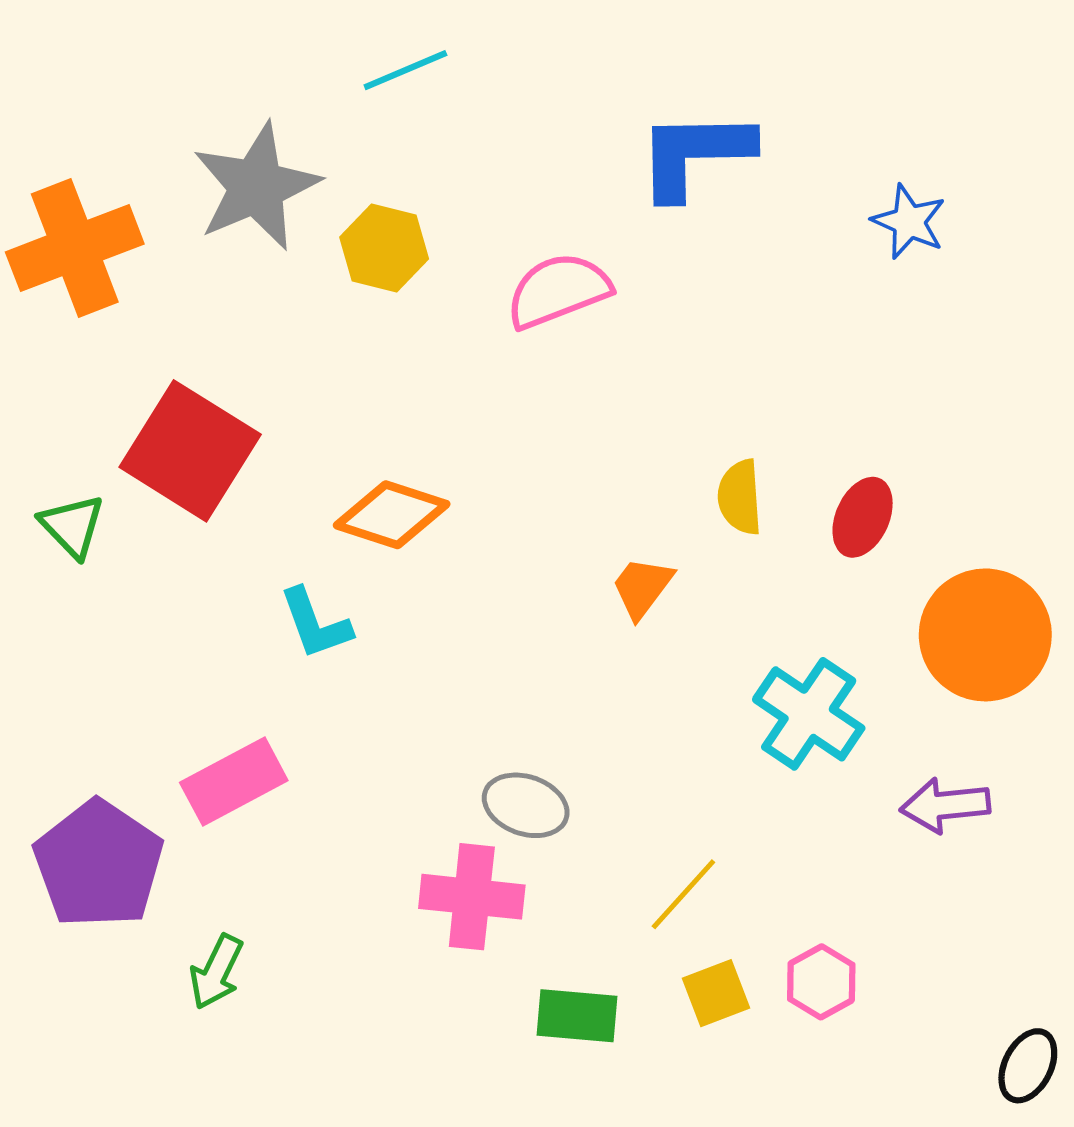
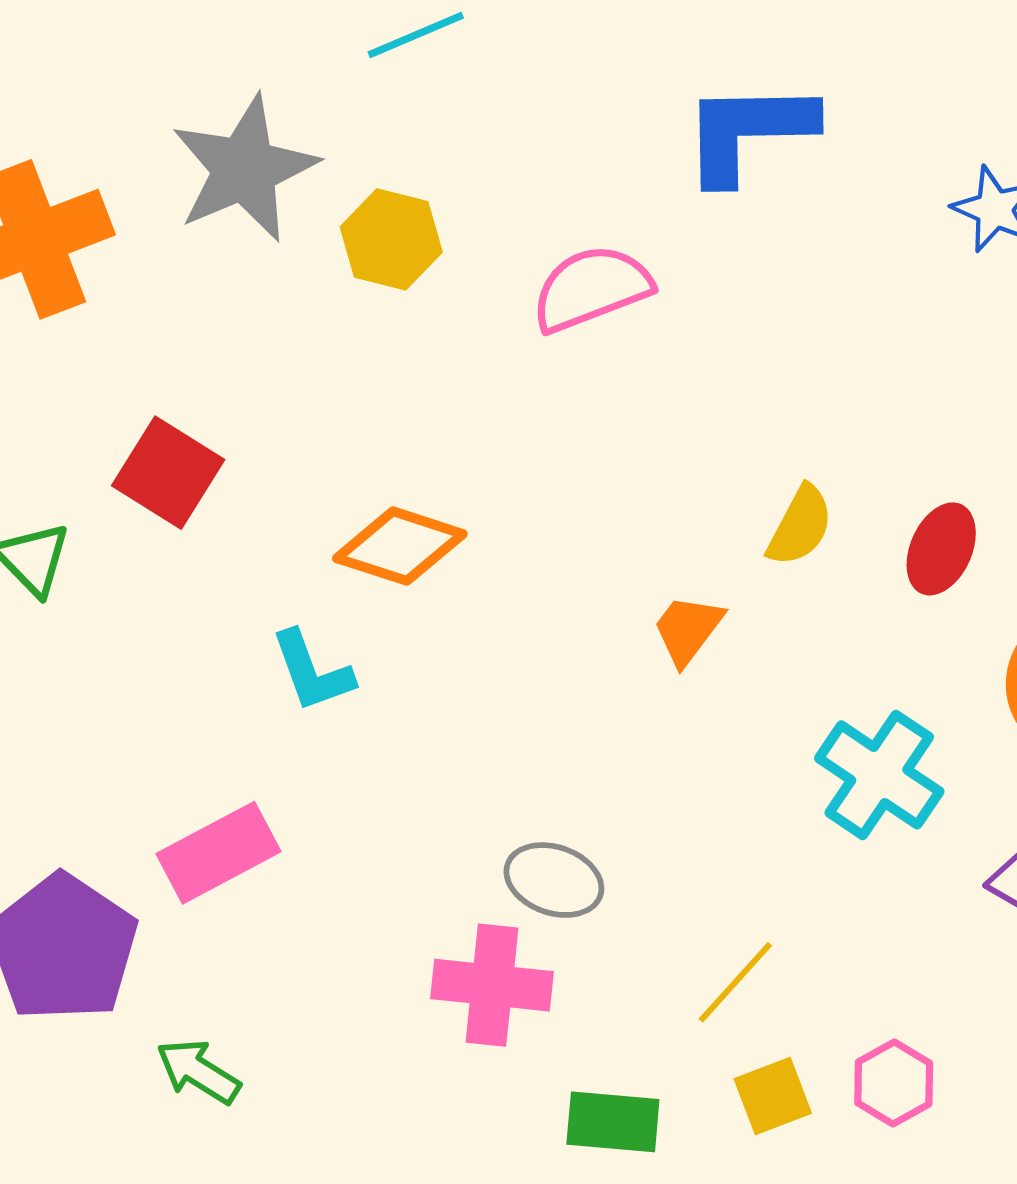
red square: (190, 451) -> (168, 473), size x0.7
yellow semicircle: (740, 497) -> (800, 526), turned -148
green arrow: (216, 972) -> (198, 1071), turned 96

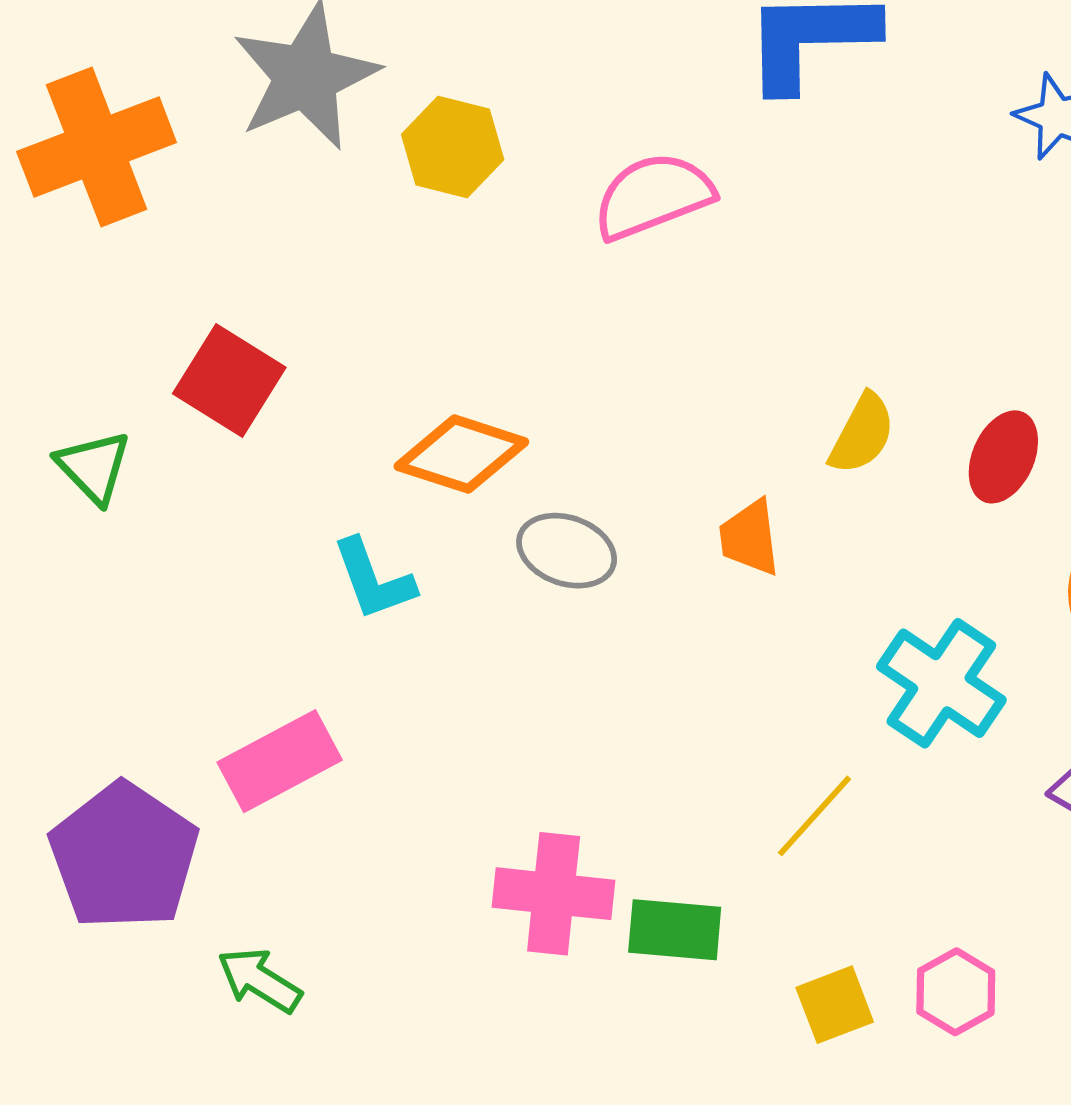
orange trapezoid: (688, 630) -> (750, 538), turned -44
gray ellipse: (554, 880) -> (567, 551), moved
yellow line: (735, 982) -> (815, 816), moved
green rectangle: (613, 1122) -> (675, 930), moved

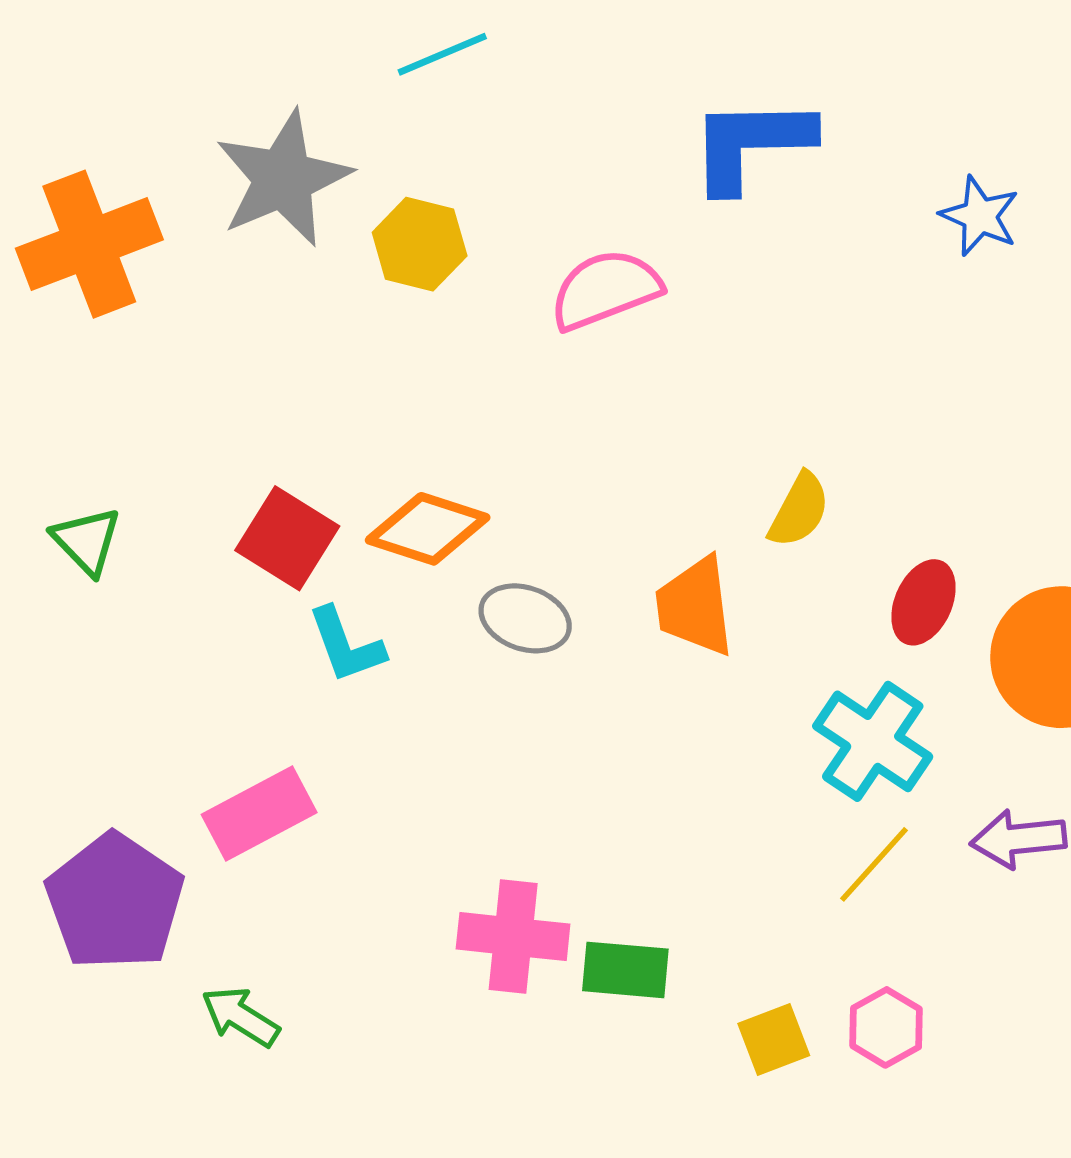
red square: (229, 381) -> (287, 538), moved
red ellipse: (1003, 457) -> (923, 602), moved
orange trapezoid: (750, 538) -> (695, 606), size x1.4
yellow line: (815, 816) -> (874, 864), moved

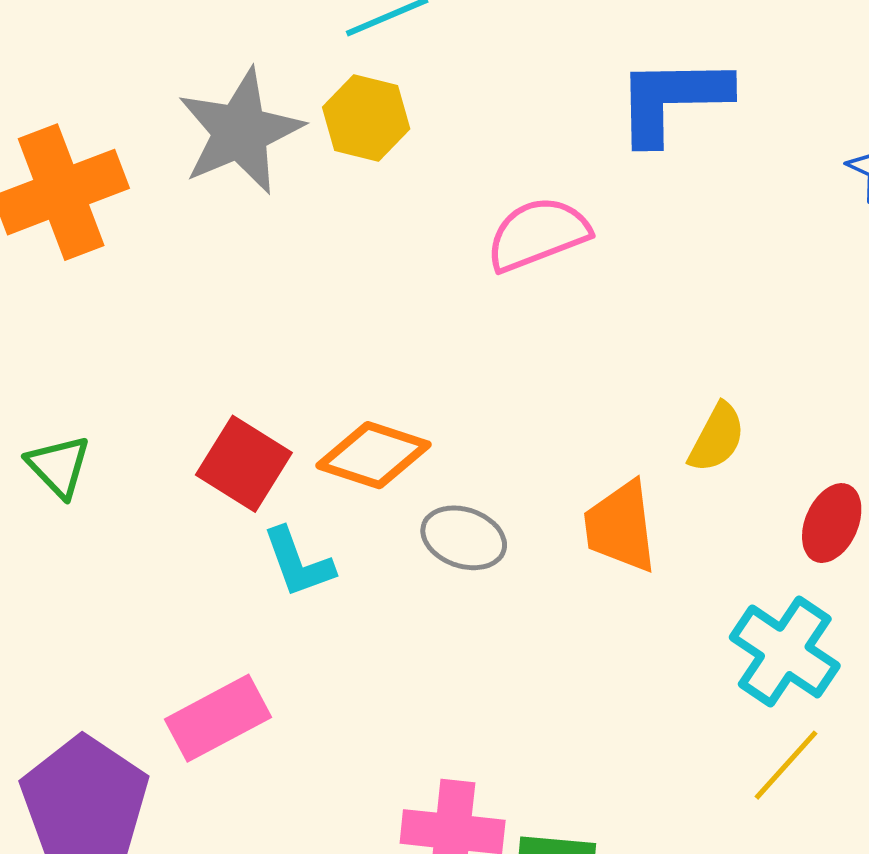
yellow hexagon: (420, 244) -> (366, 118), moved

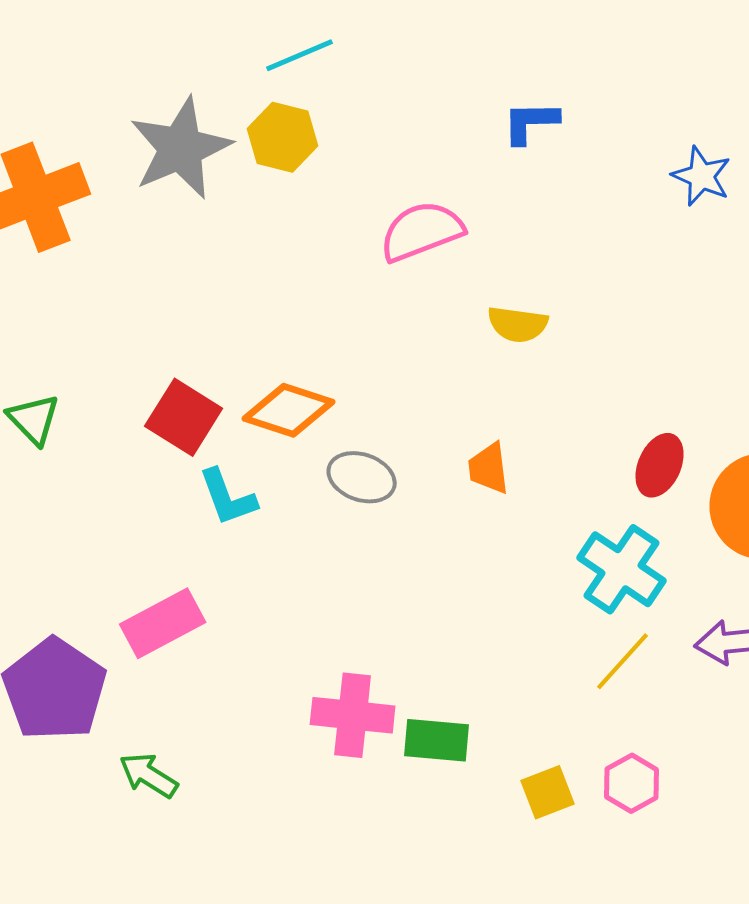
blue L-shape: (672, 99) -> (531, 122), size x0.6
yellow semicircle: (717, 438) -> (518, 324), moved, turned 70
orange trapezoid: (621, 527) -> (489, 468), size x0.7

